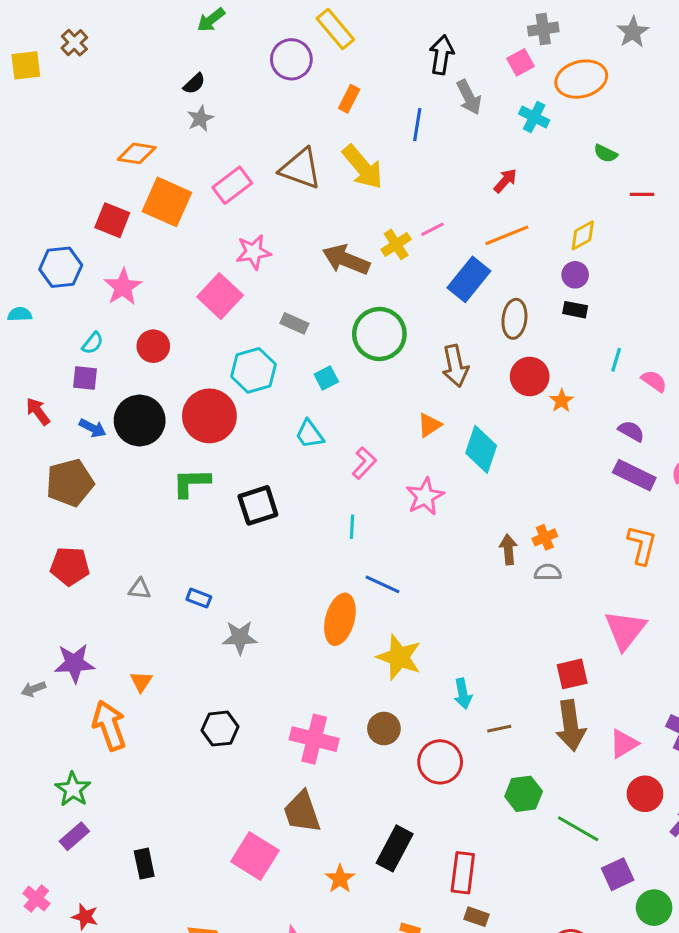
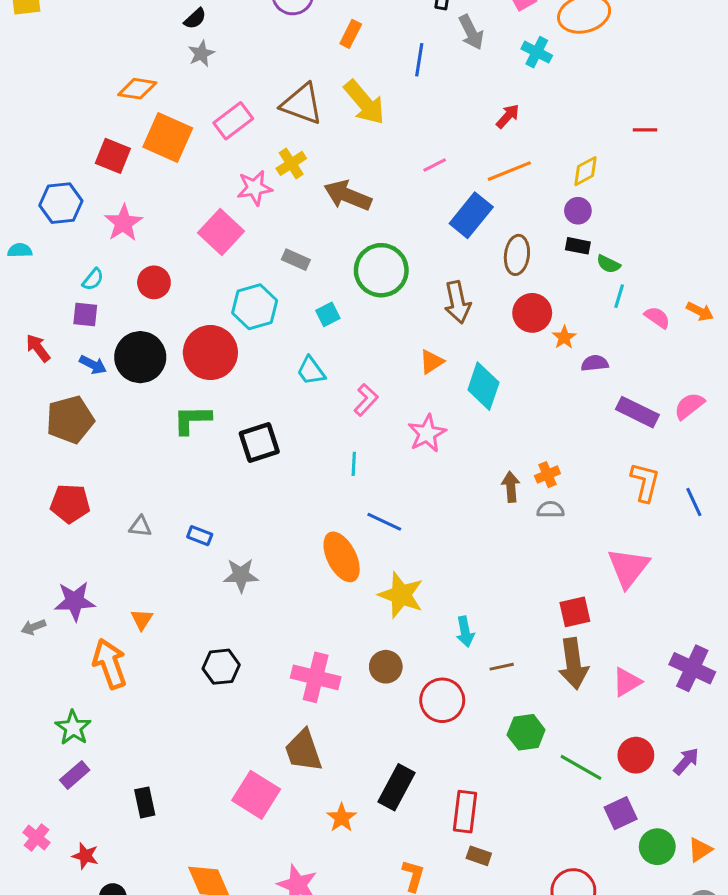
green semicircle: (605, 153) -> (608, 264), moved
yellow cross: (396, 244) -> (291, 163), moved
purple semicircle: (631, 431) -> (595, 363), moved, turned -36
orange ellipse: (340, 619) -> (342, 557), turned -42
red circle: (645, 794) -> (636, 755), moved

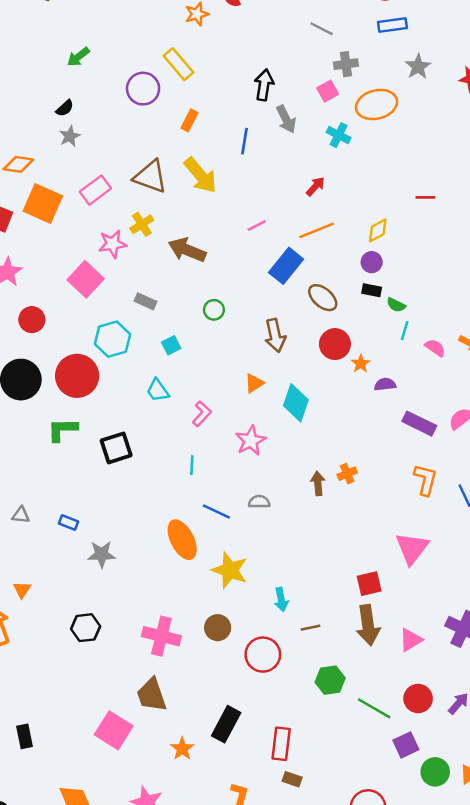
brown ellipse: (517, 255) -> (323, 298), turned -56
green circle: (381, 270) -> (214, 310), size x0.5
gray semicircle: (550, 510) -> (259, 502), moved

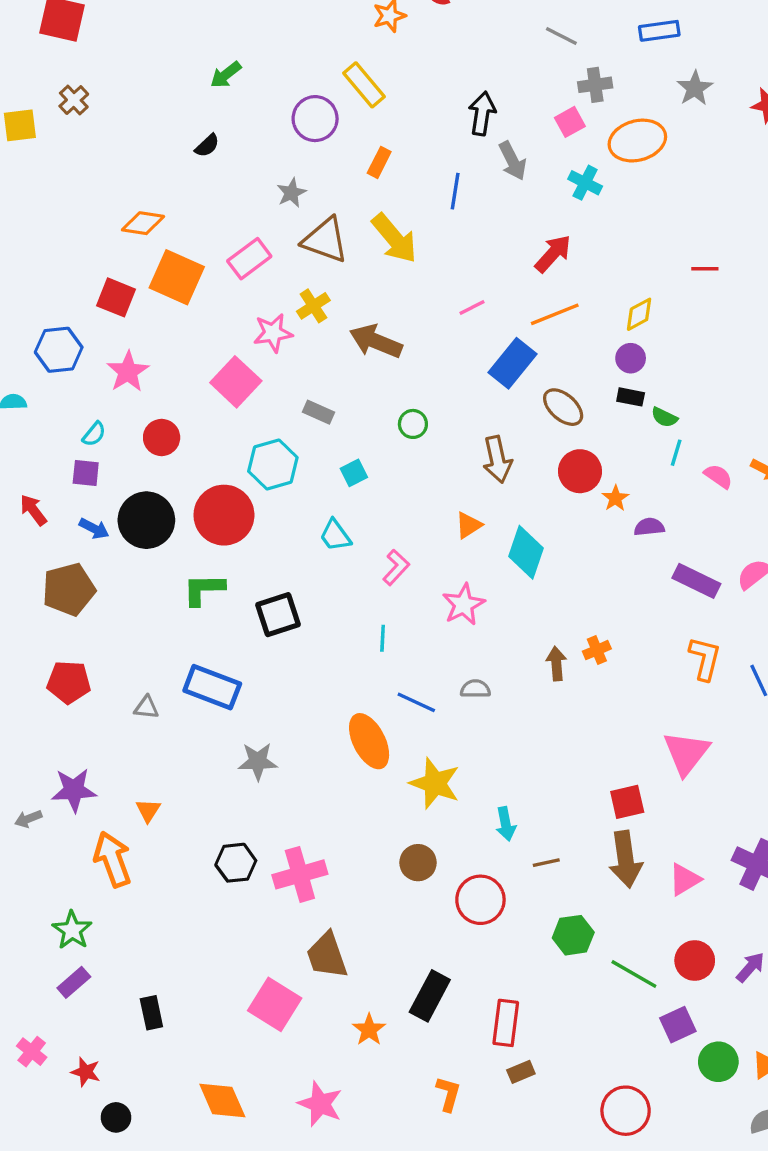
gray star: (70, 136) -> (291, 193), moved
red arrow: (315, 186) -> (553, 254), size x1.4
blue rectangle: (68, 523) -> (212, 687), moved, size x2.0
pink cross: (161, 636) -> (300, 874), moved, turned -30
brown rectangle: (292, 779) -> (521, 1072), turned -42

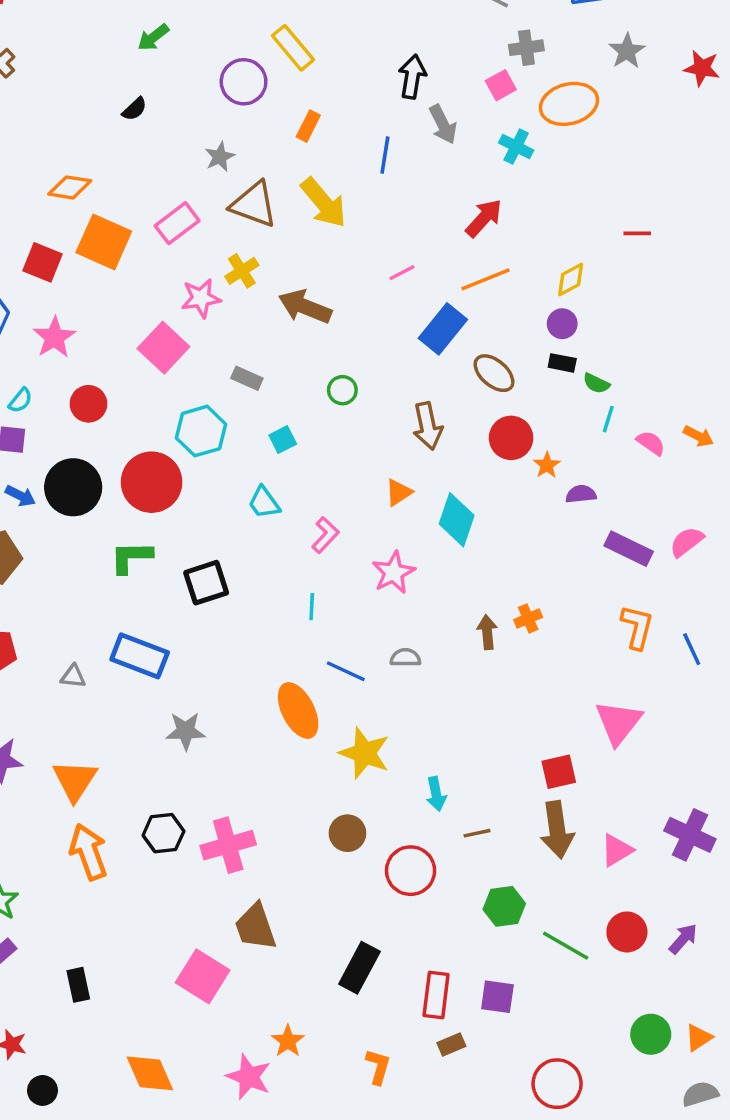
orange triangle: (148, 810) -> (75, 780), size x1.8
orange arrow: (113, 859) -> (88, 852), moved
purple square: (678, 1025) -> (497, 997), moved, turned 33
orange star: (369, 1030) -> (288, 1041), moved

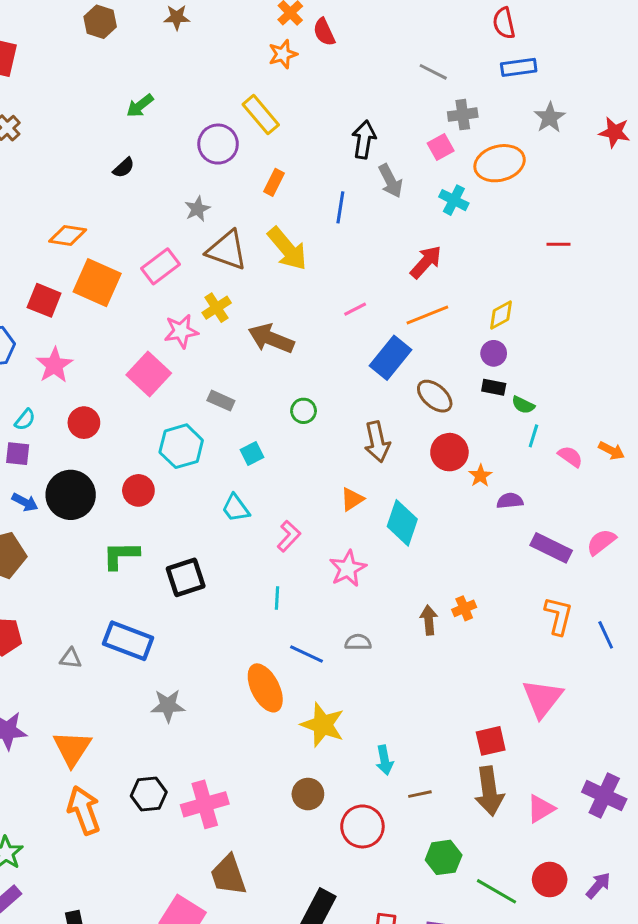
red line: (637, 233) -> (558, 244), moved
red circle: (152, 482) -> (138, 490), size x0.6

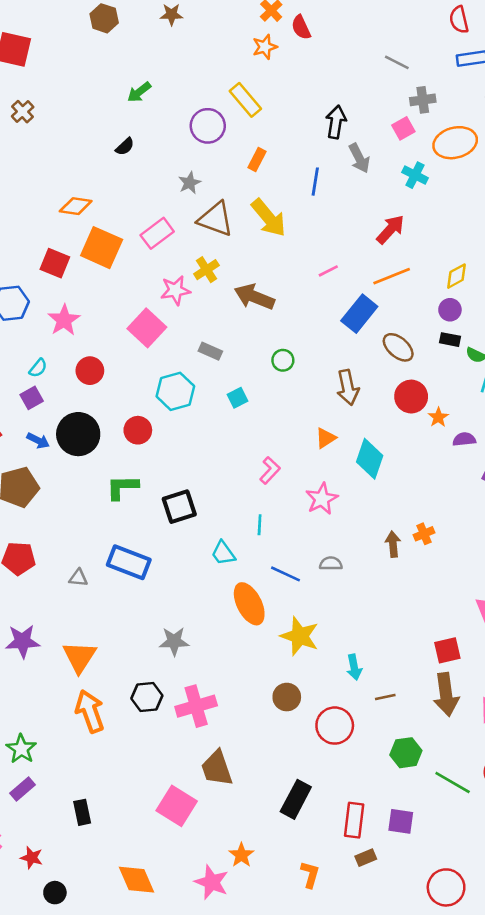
purple square: (18, 454) -> (32, 398), turned -35
cyan trapezoid: (236, 508) -> (223, 553), moved
gray star: (168, 706) -> (174, 641), moved

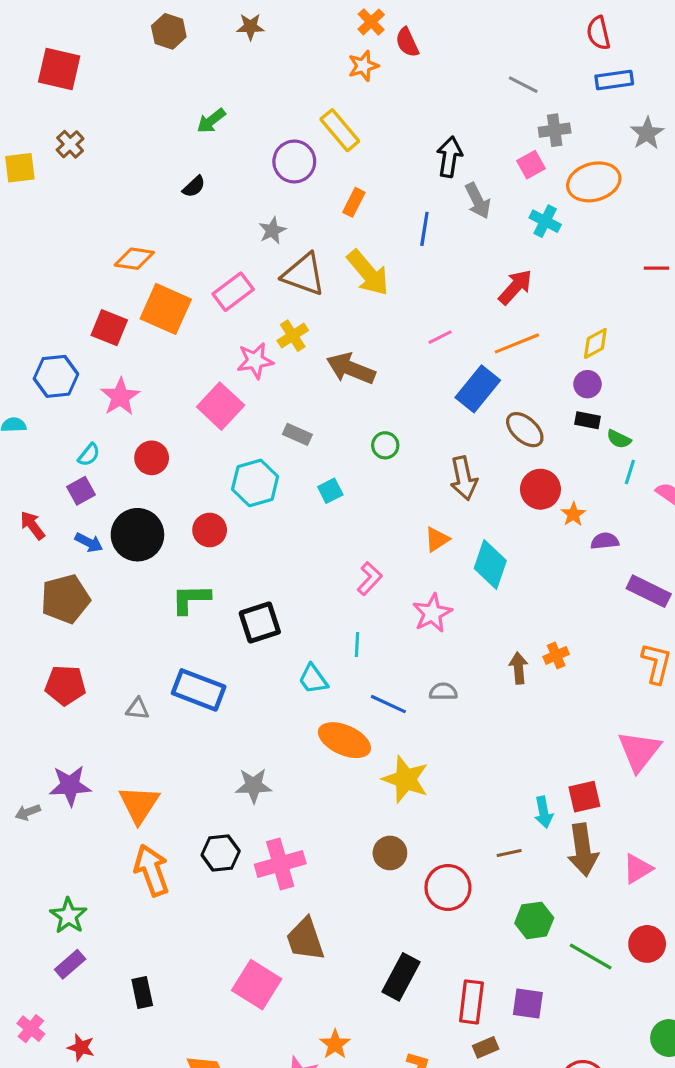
orange ellipse: (249, 604) -> (344, 740), turned -39
cyan arrow: (354, 667) -> (544, 812), moved

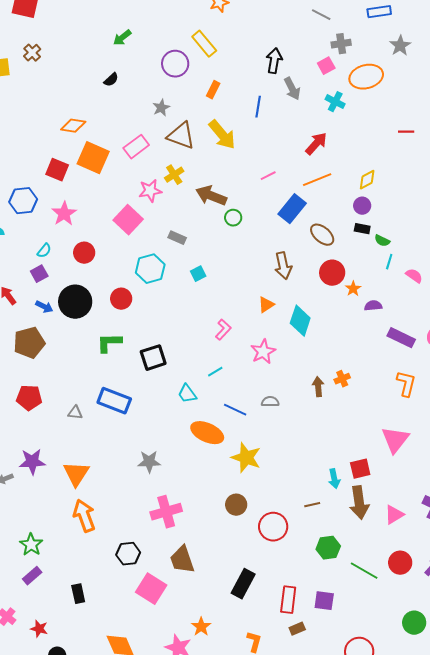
green circle: (385, 445) -> (233, 218), moved
cyan line: (357, 644) -> (215, 372), turned 56
black hexagon: (221, 853) -> (128, 554), moved

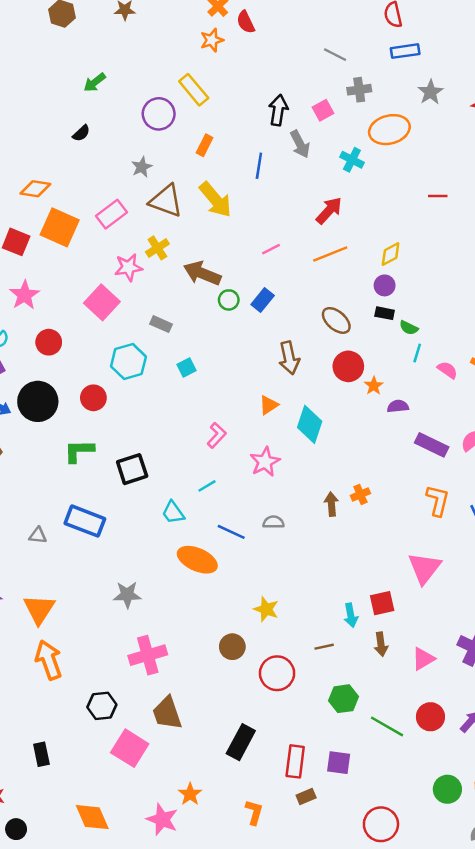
pink square: (326, 66) -> (323, 110), moved
blue rectangle: (292, 209) -> (263, 300), moved, size x0.7
yellow star: (246, 458) -> (266, 609), moved, size x0.7
brown arrow: (359, 503) -> (381, 644), size x0.6

